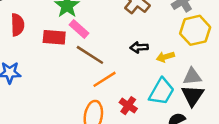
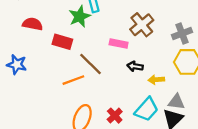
red semicircle: (17, 25) -> (32, 24), turned -90
pink rectangle: (79, 29) -> (119, 44), moved, turned -42
orange line: (105, 79) -> (73, 80), moved

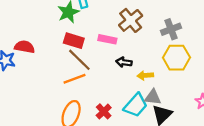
red semicircle: (32, 24) -> (25, 47), moved
red rectangle: (62, 42) -> (74, 41), moved
orange line: (73, 80) -> (75, 79), moved
gray triangle: (176, 102) -> (153, 97), moved

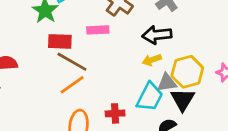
yellow hexagon: (176, 58) -> (187, 72), moved
black arrow: (124, 62) -> (157, 35), moved, size x1.5
red cross: (104, 111) -> (115, 113), turned -35

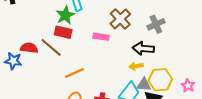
red rectangle: (60, 41) -> (63, 32), moved
brown line: (72, 62) -> (51, 47), moved

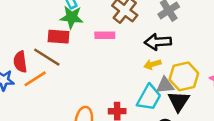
green star: (65, 15) -> (72, 17), moved, turned -30
red semicircle: (29, 48) -> (20, 62), turned -96
orange line: (75, 73) -> (35, 79), moved

